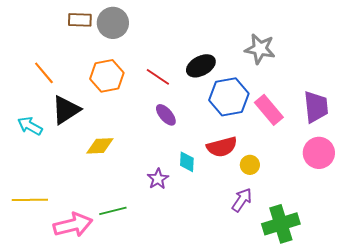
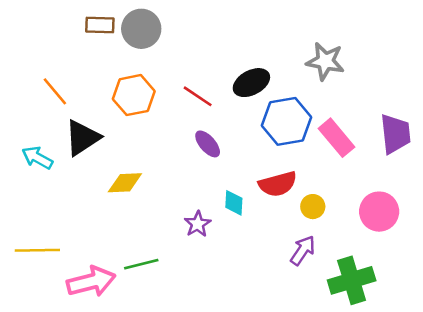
pink circle: (319, 153) -> (379, 212), moved

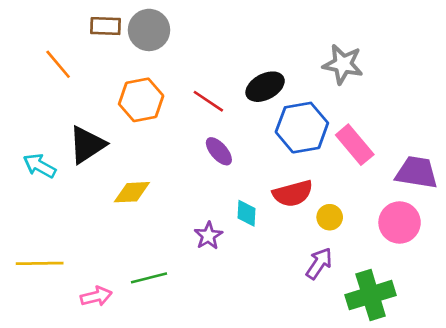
orange line: (55, 91) -> (58, 64), moved
purple trapezoid: (395, 134) -> (417, 172), moved, turned -75
pink arrow: (91, 282) -> (96, 296), size x0.6

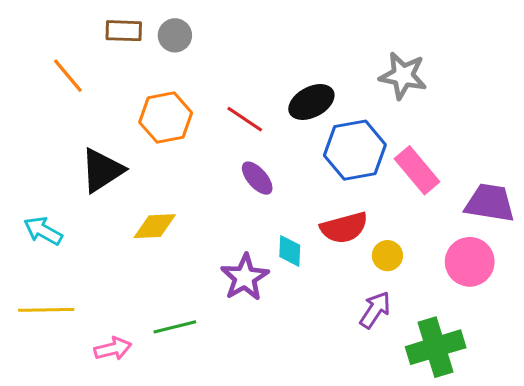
gray circle: (149, 30) -> (175, 35), size x0.7
cyan arrow: (40, 166) -> (43, 231), moved
purple star: (208, 236) -> (245, 277), size x1.4

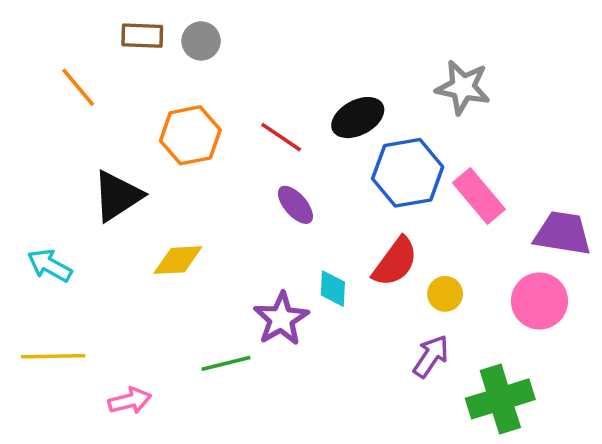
red semicircle: (344, 228) -> (395, 262), turned -39
green line: (175, 327) -> (226, 363), moved

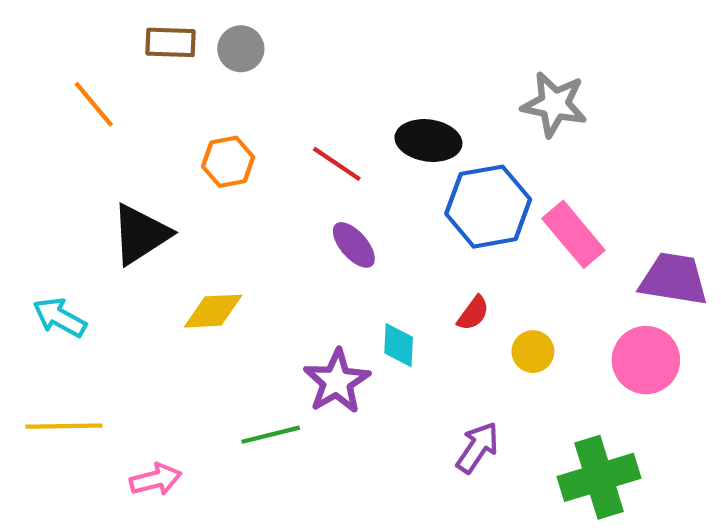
black ellipse: (358, 118) -> (428, 140), turned 36
orange hexagon: (190, 135) -> (228, 162), size x0.7
red semicircle: (395, 262) -> (473, 313), size x0.6
purple arrow: (431, 356) -> (478, 447), moved

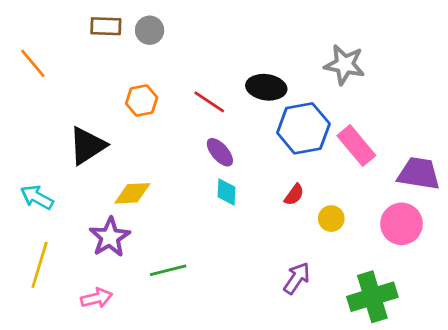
orange line: (94, 104) -> (33, 63), moved
cyan diamond: (399, 345) -> (226, 192), moved
purple star: (337, 381) -> (110, 237), moved
yellow line: (64, 426) -> (40, 265), turned -72

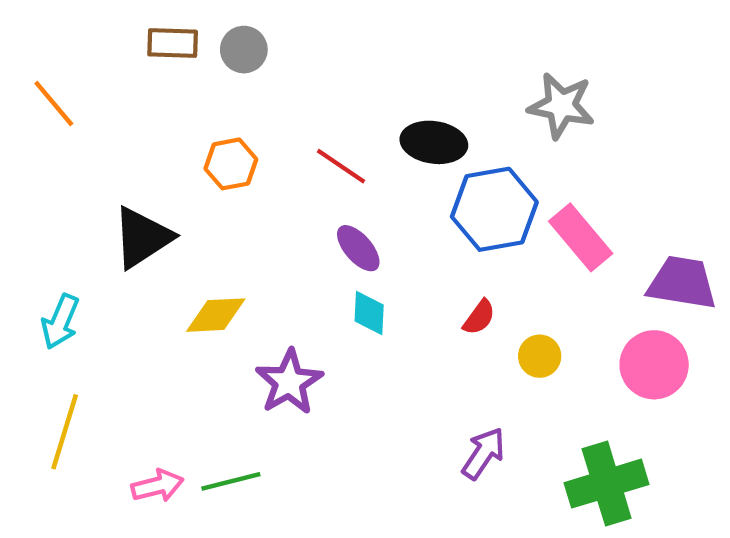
cyan arrow: (37, 197) -> (60, 322), turned -96
purple star: (110, 237) -> (289, 382), moved
green line: (168, 270) -> (231, 481), moved

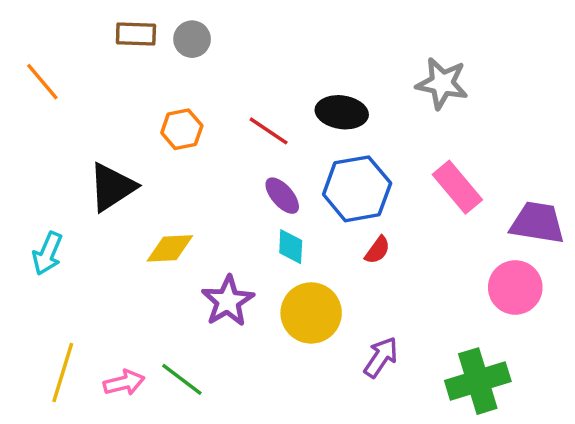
blue hexagon: (494, 209) -> (357, 189), moved
yellow circle: (540, 356) -> (311, 313), moved, size x1.8
yellow line: (65, 432) -> (63, 373), moved
green line: (231, 481) -> (182, 379), turned 51

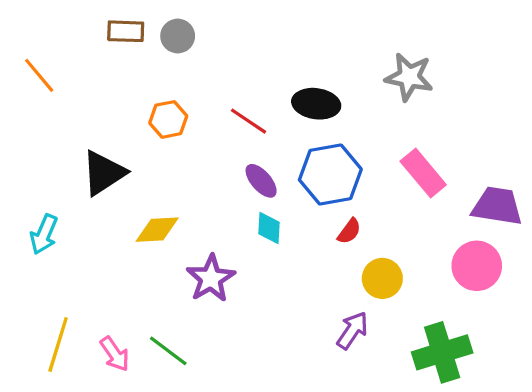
yellow circle: (311, 313) -> (382, 278), moved, size x0.7
pink arrow: (124, 383) -> (115, 354), turned 69

